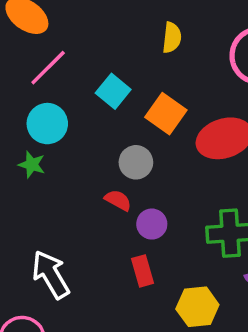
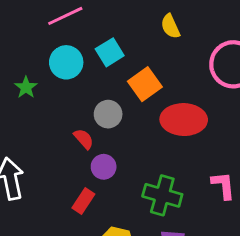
yellow semicircle: (172, 38) -> (170, 26), turned 130
cyan circle: (47, 124) -> (66, 62), moved
red rectangle: (142, 271) -> (83, 201), turned 30

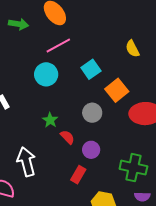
cyan circle: (66, 62) -> (46, 74), moved
green star: (26, 87) -> (50, 120), moved
red semicircle: (84, 139) -> (67, 137), moved

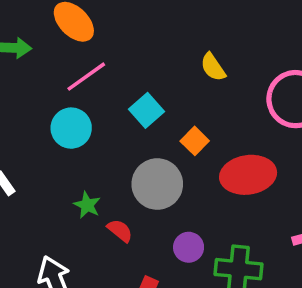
orange square: (117, 90) -> (195, 141), size x0.7
gray circle: (92, 113) -> (157, 184), size x1.5
purple circle: (91, 150) -> (189, 247), moved

